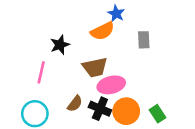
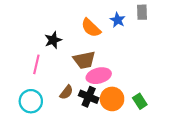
blue star: (116, 14) -> (118, 20), moved
orange semicircle: (102, 31) -> (91, 28), turned 70
gray rectangle: (144, 40) -> (142, 12), moved

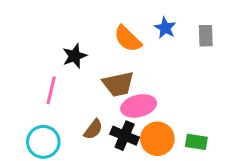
gray rectangle: (142, 12) -> (206, 36), moved
green rectangle: (140, 101) -> (196, 142), turned -48

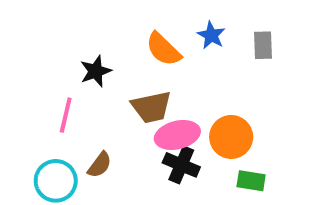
brown semicircle: (93, 129) -> (100, 165), moved
black cross: (125, 136) -> (181, 165), moved
orange circle: (157, 139) -> (231, 137), moved

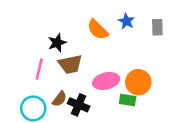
brown trapezoid: (151, 107) -> (70, 64), moved
black cross: (181, 165) -> (79, 105), moved
green rectangle: (251, 181) -> (128, 100), moved

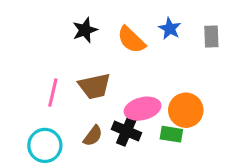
black star: (57, 43) -> (85, 30), moved
brown semicircle: (59, 99) -> (93, 136), moved
black cross: (79, 105) -> (127, 131), moved

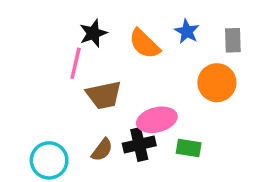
pink line: (53, 93) -> (76, 63), moved
orange circle: (186, 110) -> (217, 83), moved
black cross: (127, 131) -> (139, 145), turned -36

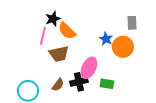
blue star: (187, 31) -> (106, 39), moved
orange semicircle: (144, 44) -> (67, 31), moved
pink ellipse: (157, 120) -> (89, 68), turned -50

